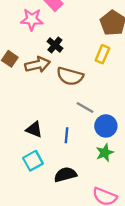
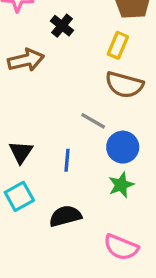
black cross: (55, 45) -> (62, 26), moved
brown semicircle: (70, 76) -> (124, 85), moved
black triangle: (34, 129) -> (21, 152), turned 42

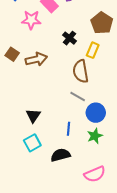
black cross: (62, 26) -> (70, 38), moved
brown semicircle: (124, 85) -> (81, 71), moved, turned 65
blue line: (67, 160) -> (69, 129), moved
pink semicircle: (121, 247) -> (95, 174), turned -45

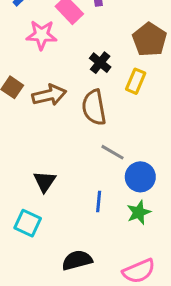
brown semicircle: (81, 71) -> (94, 107), moved
cyan square: (32, 143) -> (28, 223), moved, turned -36
black semicircle: (60, 155) -> (77, 260), moved

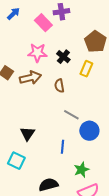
pink star: (42, 35) -> (37, 53), moved
brown semicircle: (94, 107) -> (59, 86), size x0.6
green star: (139, 212) -> (81, 170), moved

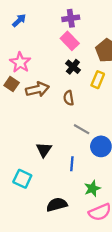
pink rectangle: (43, 23) -> (70, 41), moved
pink star: (37, 53) -> (20, 62), moved, turned 30
black triangle: (27, 134) -> (44, 150), moved

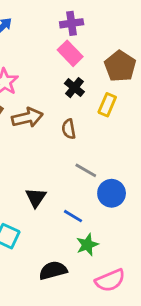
blue line: (72, 164) -> (73, 216), turned -64
green star: (92, 188) -> (87, 245), moved

